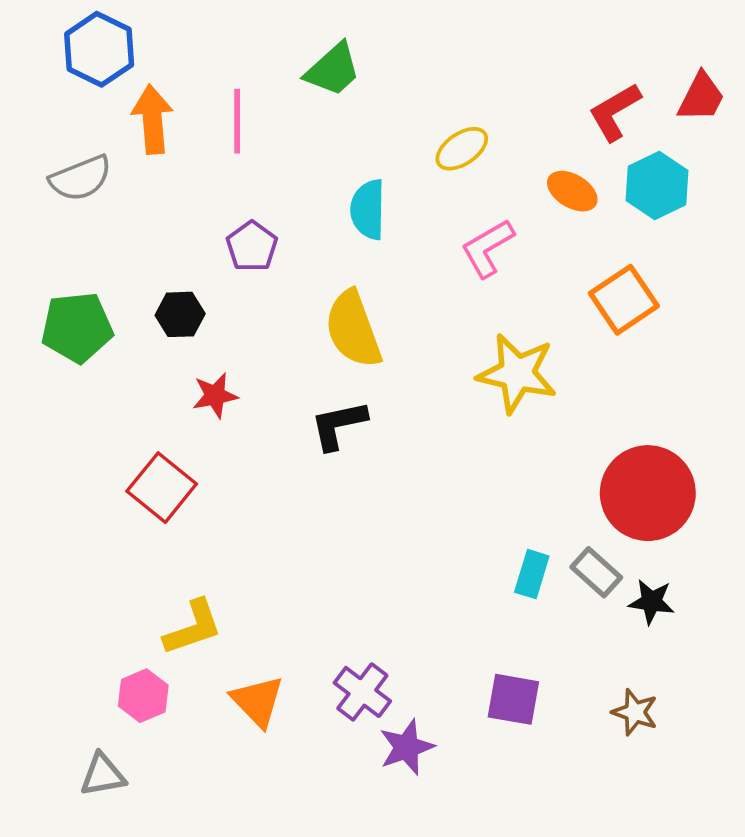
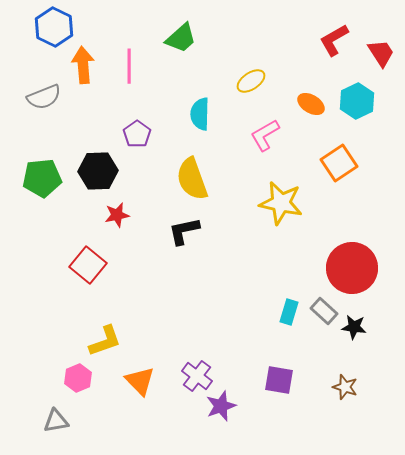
red trapezoid: (701, 97) -> (381, 53), turned -60
red L-shape: (615, 112) -> (334, 40), moved
black hexagon: (180, 314) -> (98, 171), size x1.5

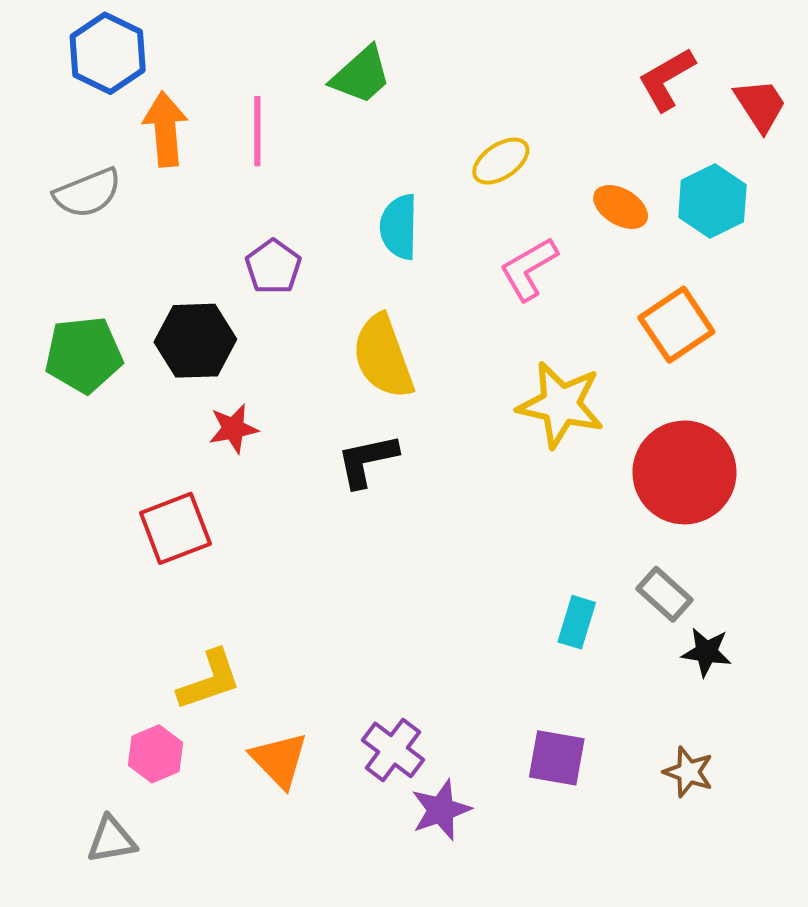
red square: (88, 265) -> (175, 528), turned 30
red circle: (352, 268) -> (684, 472), moved
gray rectangle: (324, 311) -> (665, 594), moved

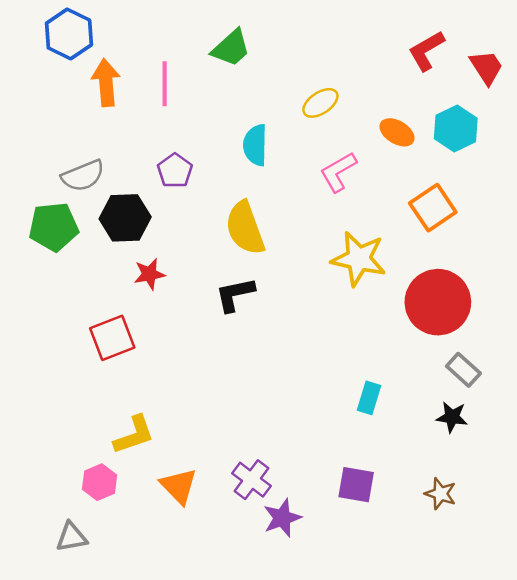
gray semicircle: (88, 193) -> (83, 176), moved
gray rectangle: (665, 594) -> (463, 370), moved

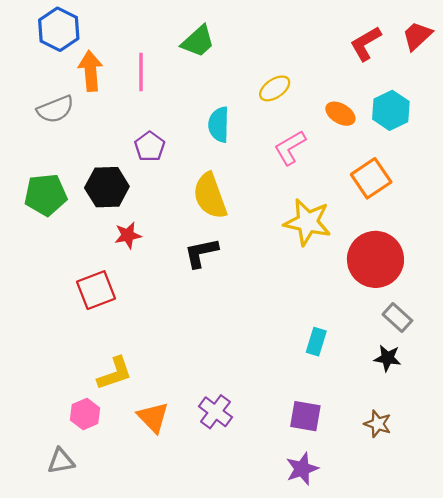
red trapezoid: (486, 67) -> (417, 36), moved, turned -100
gray semicircle: (83, 176) -> (55, 109), moved
purple star: (282, 518) -> (302, 469), moved

